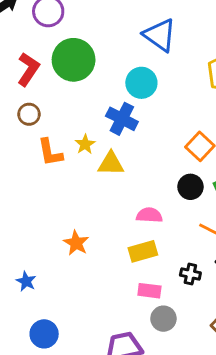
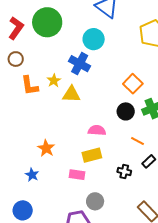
blue star: (26, 281) -> (32, 175), moved
pink rectangle: (149, 291) -> (77, 175), moved
gray circle: (163, 319) -> (95, 201), moved

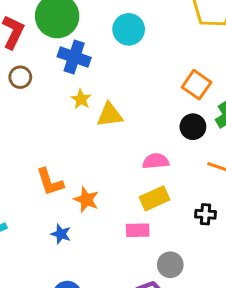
blue cross: (80, 64) -> (74, 57), moved
orange L-shape: (30, 86) -> (50, 182), moved
blue star: (32, 175) -> (61, 234), moved

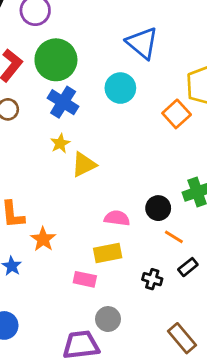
orange square: (197, 85) -> (177, 114), moved
yellow triangle: (110, 115) -> (84, 165), turned -32
black circle: (193, 127) -> (158, 208), moved

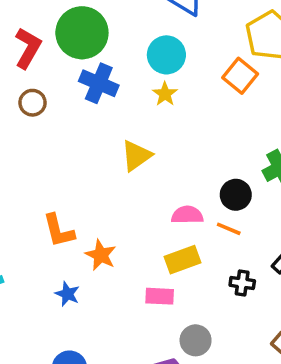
yellow star: (60, 143) -> (165, 94), moved
orange line: (174, 237) -> (229, 229), moved

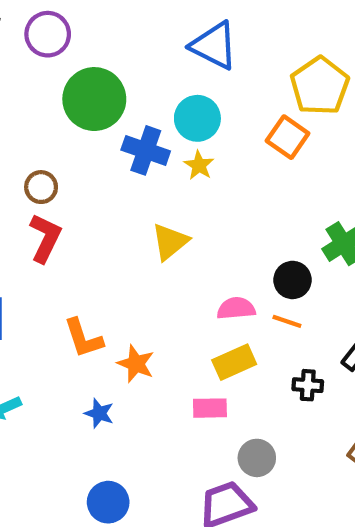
red L-shape: (28, 48) -> (45, 238), moved
blue cross: (99, 83) -> (146, 150), moved

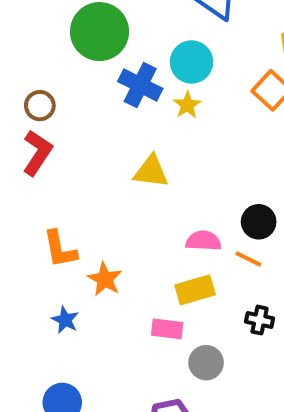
yellow triangle: (170, 242) -> (151, 172), turned 39
gray circle: (257, 458) -> (206, 363), moved

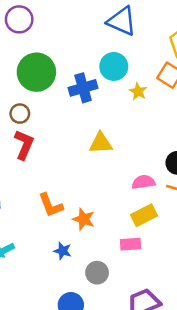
green circle: (100, 32) -> (36, 72), moved
blue cross: (140, 85) -> (83, 88), turned -32
yellow star: (187, 105) -> (138, 91), moved
gray circle: (206, 363) -> (97, 273), moved

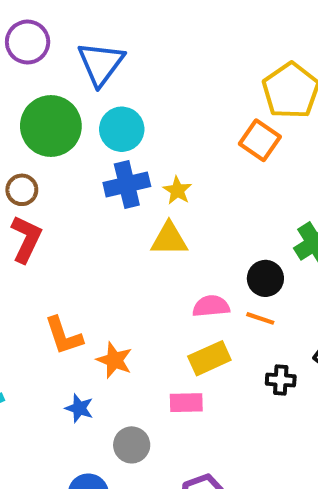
blue triangle: (122, 21) -> (101, 64), moved, turned 40
cyan circle: (114, 66) -> (122, 129), moved
blue cross: (83, 88) -> (127, 185), moved
yellow star: (138, 91) -> (177, 190), moved
yellow triangle: (101, 143) -> (169, 239), moved

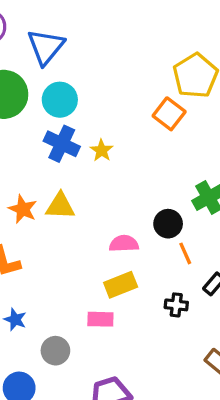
blue cross: (127, 185) -> (62, 144), turned 36
yellow triangle: (169, 239) -> (60, 206), moved
orange line: (260, 318) -> (185, 253), moved, turned 45
orange star: (114, 360) -> (23, 209), moved

